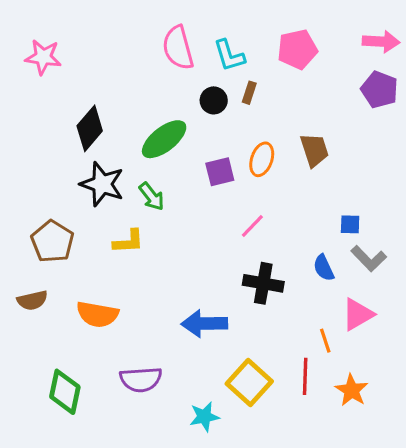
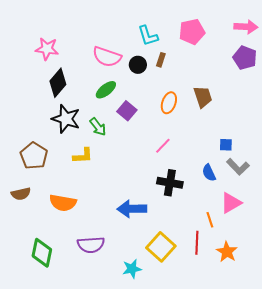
pink semicircle: (178, 48) -> (107, 57), moved, turned -56
pink star: (43, 57) -> (47, 49), moved
green ellipse: (164, 139) -> (106, 90), size x0.7
purple square: (220, 172) -> (127, 111), moved, turned -36

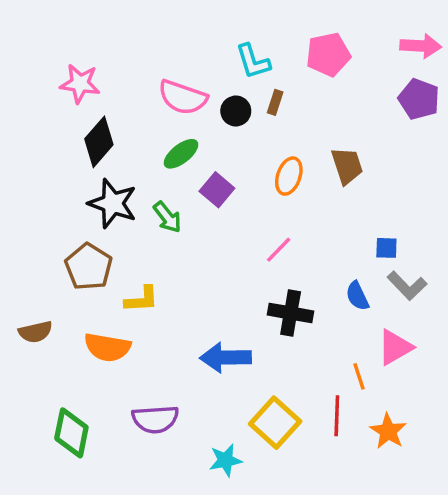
brown pentagon: (34, 156) -> (89, 267), moved
yellow L-shape: (83, 156) -> (142, 299), moved

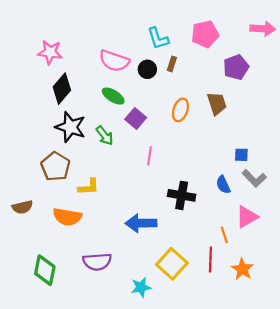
purple pentagon: (419, 99) -> (236, 67), moved, turned 30
green ellipse: (181, 154) -> (113, 96), turned 70
pink line: (279, 250) -> (149, 156), moved, turned -36

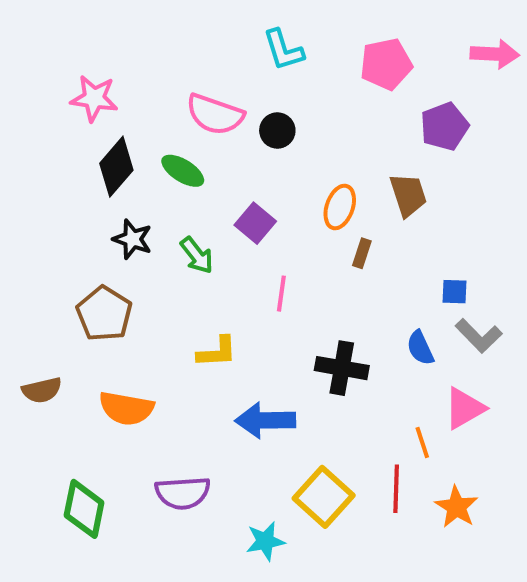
cyan L-shape: (158, 38) -> (283, 50), moved
brown rectangle: (172, 64) -> (362, 253), moved
green ellipse: (113, 96) -> (183, 171), moved
black star: (70, 127) -> (132, 239), size x0.7
yellow L-shape: (89, 187) -> (217, 352), moved

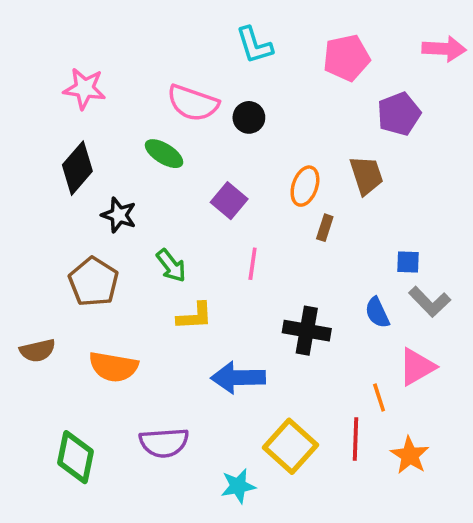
black diamond: (116, 167) -> (77, 168), moved
green arrow: (197, 255) -> (171, 266), moved

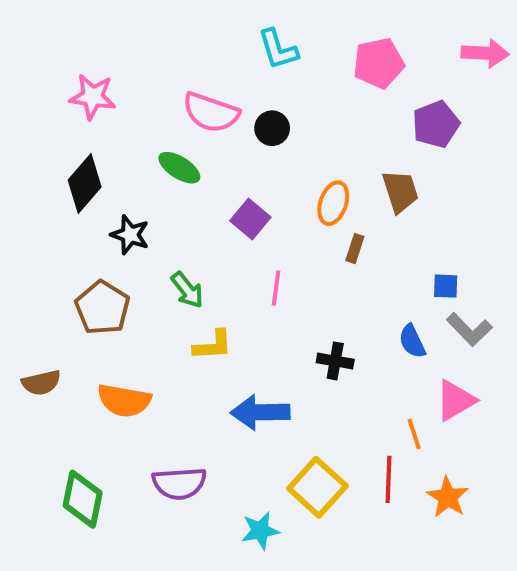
black cross: (307, 331) -> (335, 361), size x0.7

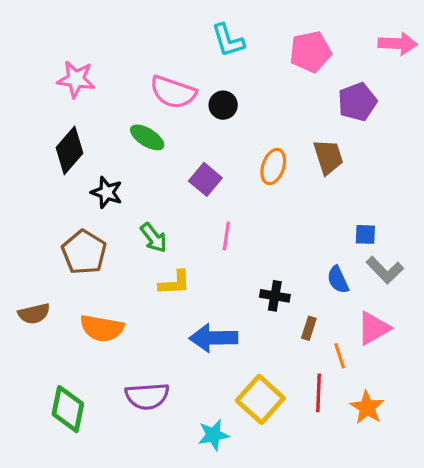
brown rectangle: (355, 249) -> (309, 328), moved

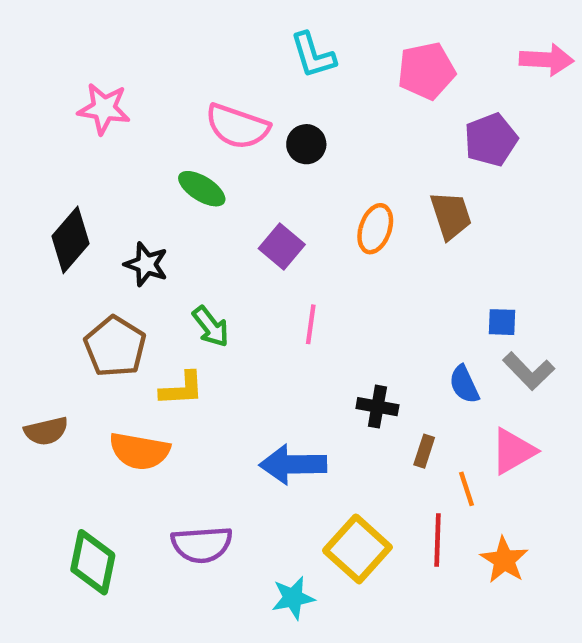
black diamond: (70, 150) -> (71, 240), moved
yellow L-shape: (175, 283) -> (182, 389), moved

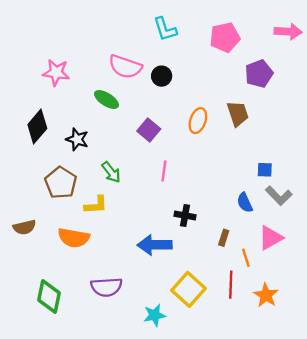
pink star: (104, 109) -> (56, 73), moved
black cross: (377, 407) -> (185, 216), moved

